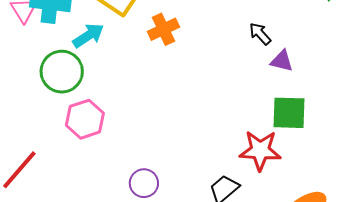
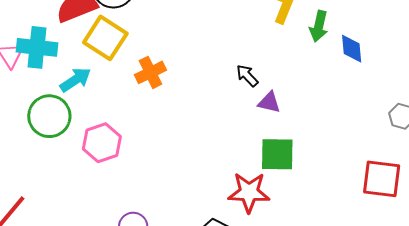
pink hexagon: (85, 119) -> (102, 143), moved

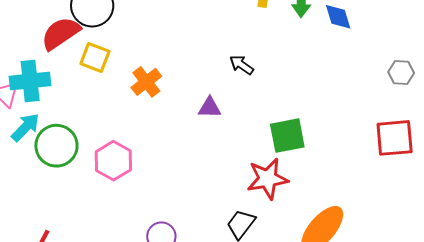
yellow square: (105, 38) -> (95, 58), size x0.7
cyan arrow: (75, 80) -> (25, 127), moved
purple triangle: (269, 102) -> (210, 108), moved

